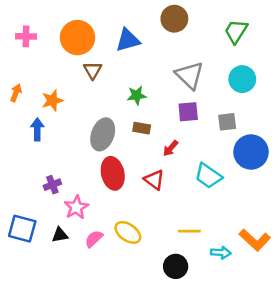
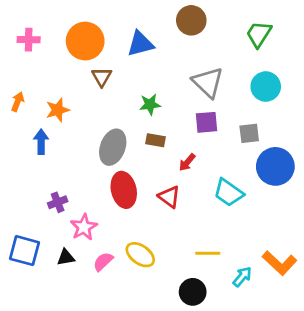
cyan arrow: (221, 253) -> (242, 277), turned -54

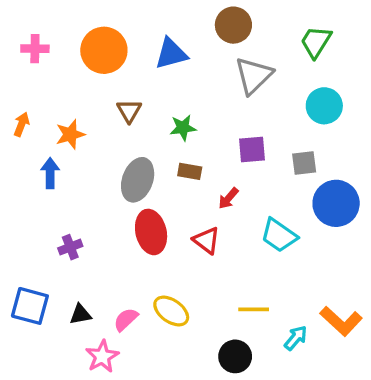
brown triangle: (102, 77) -> (129, 111), moved
gray triangle: (208, 82) -> (254, 76), moved, turned 32
pink star: (84, 227) -> (102, 356), moved

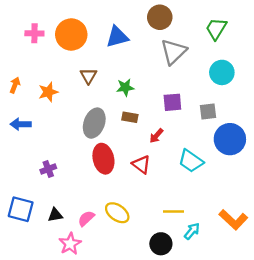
pink cross: (35, 49) -> (34, 33), moved
blue arrow: (50, 173) -> (21, 124), moved, turned -90
cyan arrow: (296, 338) -> (192, 231), moved

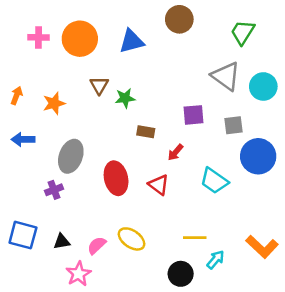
gray triangle: (174, 52) -> (226, 76), moved, turned -40
cyan circle: (222, 72) -> (263, 86), moved
green star: (125, 87) -> (125, 98), moved
gray ellipse: (94, 123) -> (71, 156), moved

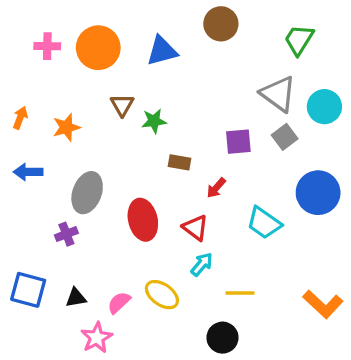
gray square: (234, 125) -> (285, 137), moved, turned -30
cyan arrow: (215, 260) -> (202, 264), moved

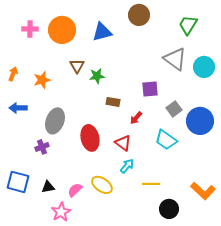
gray square: (285, 137) -> (174, 109), moved
black circle: (222, 338) -> (169, 209), moved

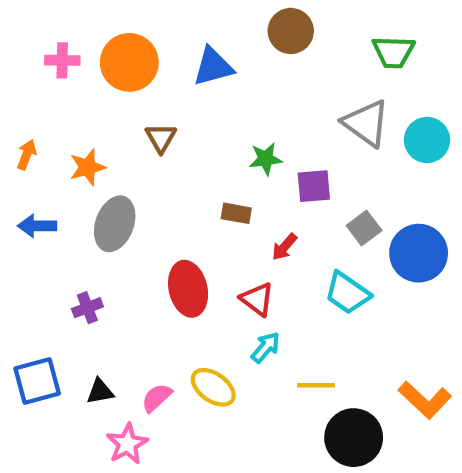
green trapezoid: (188, 25) -> (393, 52), turned -120
green star: (97, 76) -> (266, 159), moved
gray ellipse: (55, 121) -> (115, 224), moved
blue square: (18, 182) -> (37, 381), turned -30
black circle: (169, 209) -> (354, 438), size x1.4

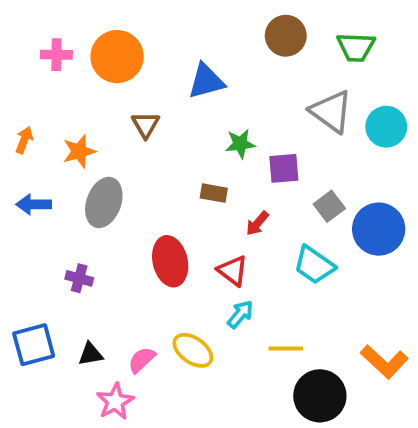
brown circle: (291, 31) -> (286, 36), moved
blue triangle: (213, 67) -> (206, 81), moved
purple cross: (87, 308) -> (79, 278), turned 36

